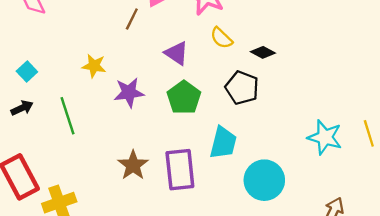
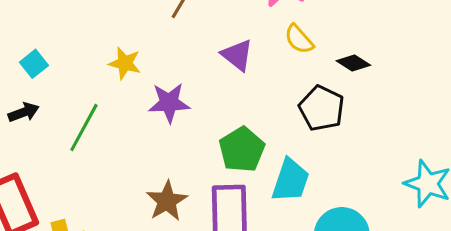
green pentagon: (184, 97) -> (242, 150), moved
green line: (68, 116) -> (84, 128), turned 42

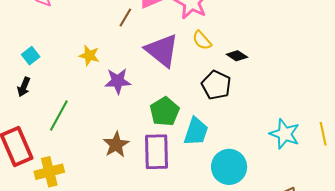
purple triangle: (237, 55) -> (162, 50), size x1.6
black arrow: (24, 112) -> (24, 87), turned 132
green line: (84, 128) -> (59, 116), moved

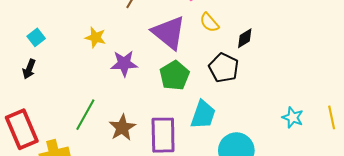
black diamond: (237, 56) -> (245, 38), turned -65
green pentagon: (165, 112) -> (174, 75), moved
green line: (59, 116) -> (85, 115), moved
cyan star: (285, 134) -> (293, 117), size x0.7

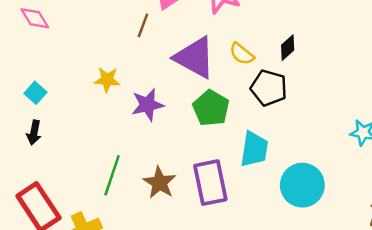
yellow semicircle: (209, 23) -> (242, 54), moved

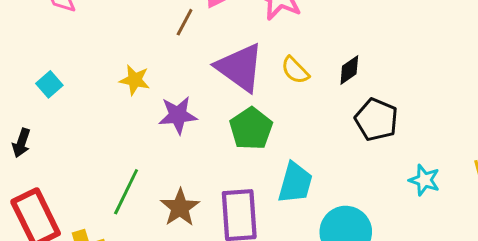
black pentagon: (269, 88) -> (376, 120), moved
black arrow: (34, 133) -> (21, 143), moved

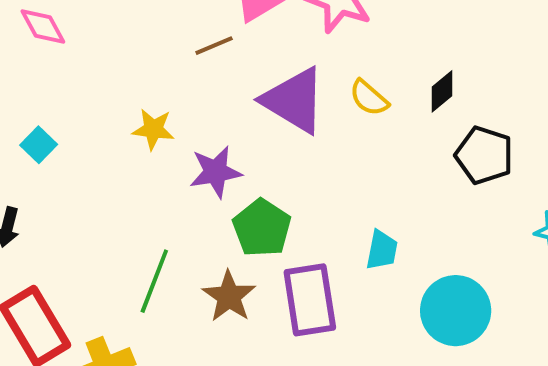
brown line: (185, 22) -> (214, 46), turned 44
green pentagon: (251, 129) -> (262, 228), moved
cyan trapezoid: (295, 183) -> (382, 250), size x0.7

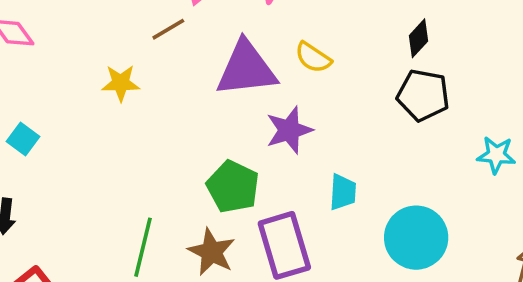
black diamond: (442, 91) -> (418, 38), moved
purple triangle: (294, 100) -> (246, 69), turned -30
yellow star: (153, 129) -> (121, 83), moved
purple star: (216, 172) -> (289, 130), moved

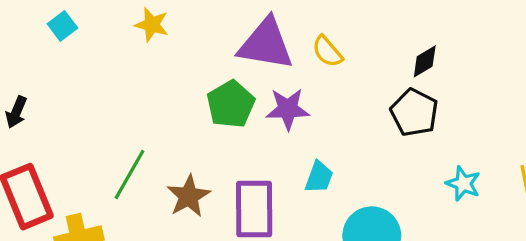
cyan square: (23, 139) -> (62, 26), moved
green pentagon: (233, 187) -> (231, 104), moved

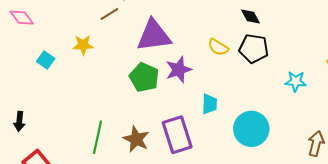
cyan square: (62, 26) -> (46, 60), moved
yellow semicircle: (327, 51) -> (218, 47), moved
black diamond: (425, 61) -> (250, 17), turned -70

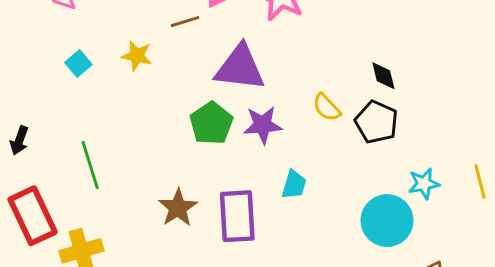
cyan star: (296, 81) -> (424, 184), turned -30
cyan circle: (251, 129) -> (387, 221), moved
green line: (97, 137) -> (90, 165), moved, turned -44

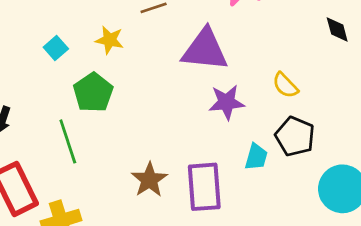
black diamond: (383, 76) -> (337, 30), moved
black pentagon: (376, 122) -> (295, 136), moved
green pentagon: (211, 123) -> (93, 93), moved

